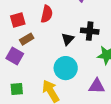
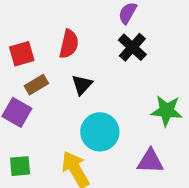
black cross: (90, 31) -> (132, 47), moved, turned 36
black triangle: (68, 39) -> (82, 85), moved

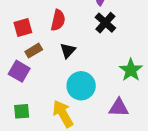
green star: (167, 111) -> (131, 70), turned 30

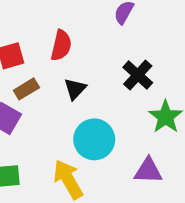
black cross: (105, 23) -> (138, 75), moved

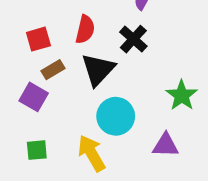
black cross: (138, 75) -> (133, 39), moved
black triangle: (75, 89) -> (98, 70), size x1.6

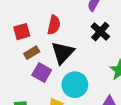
black cross: (133, 39) -> (100, 32), moved
purple square: (34, 97) -> (42, 73), moved

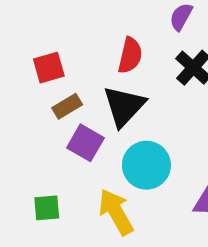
red semicircle: (54, 25) -> (130, 55), moved

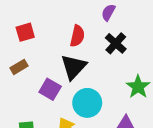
red square: (49, 68) -> (25, 32), moved
brown rectangle: (67, 106) -> (19, 67), moved

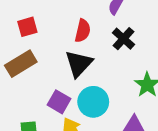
brown rectangle: (19, 67) -> (21, 64), size x1.6
purple square: (50, 89) -> (59, 102), moved

